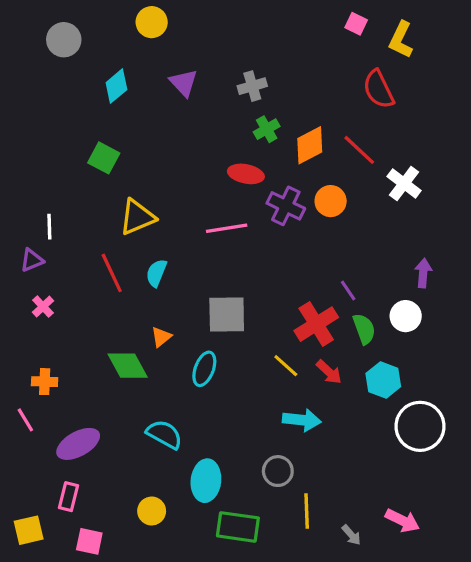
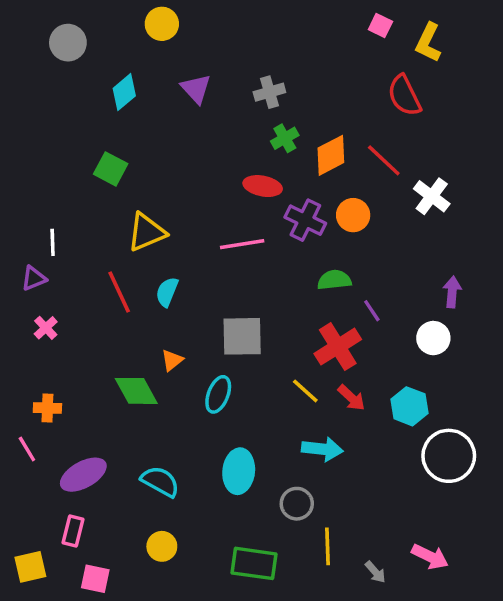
green semicircle: (364, 329) -> (334, 280), moved, turned -76
cyan semicircle: (164, 434) -> (160, 481), moved
cyan ellipse: (206, 481) -> (239, 471), moved

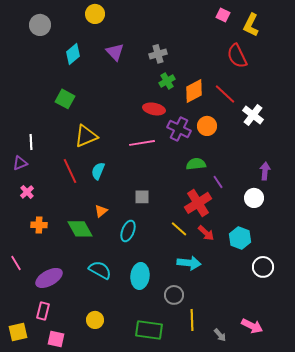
gray square: (242, 336) -> (142, 197), size x0.6
orange cross: (47, 408) -> (39, 225), moved
white circle: (449, 456) -> (263, 267), size x0.7
cyan semicircle: (160, 481) -> (100, 270), moved

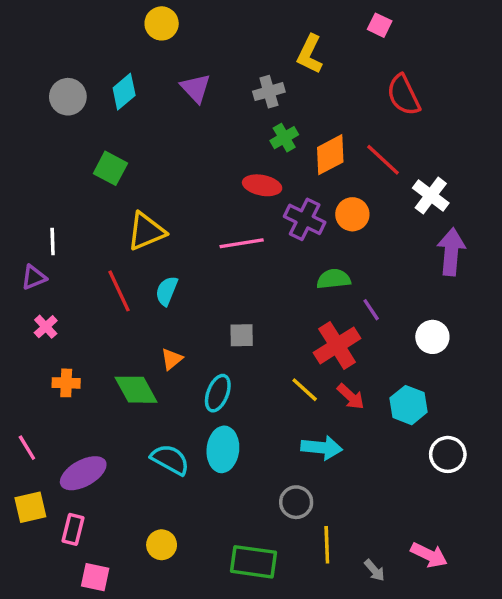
gray circle: (40, 25) -> (68, 97), moved
yellow L-shape: (251, 25) -> (310, 54), moved
purple arrow: (265, 171) -> (451, 252), moved, size x1.5
cyan ellipse: (140, 276) -> (223, 449), moved
yellow square: (18, 332) -> (30, 507), moved

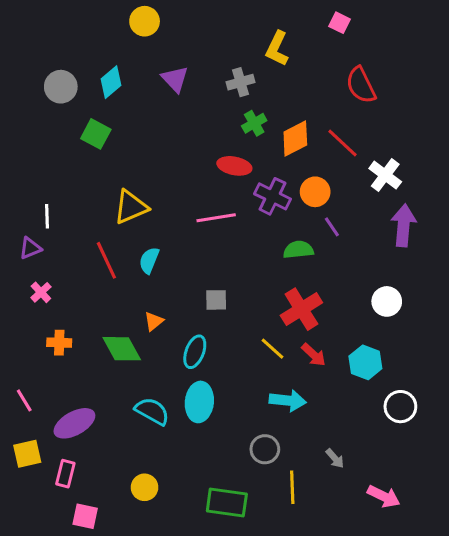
green square: (110, 168) -> (96, 134), moved
purple line: (371, 310) -> (332, 227), moved
gray arrow: (375, 570) -> (335, 458), moved

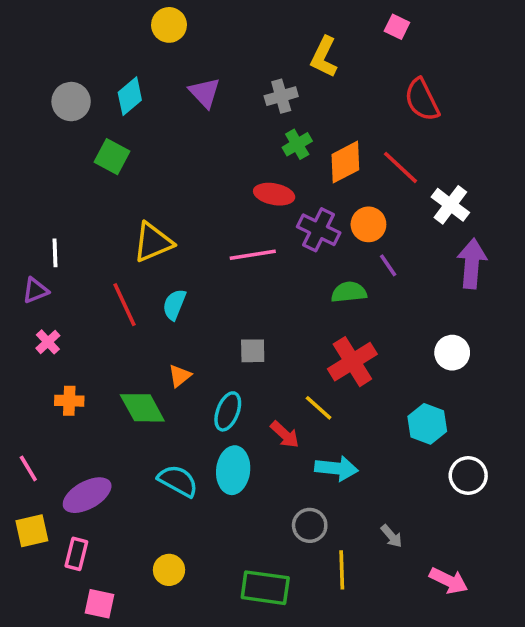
red arrow: (314, 355) -> (285, 435), moved

